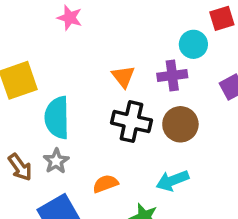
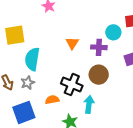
black cross: (131, 122) -> (72, 85), moved
cyan arrow: (172, 181) -> (89, 104), turned 108

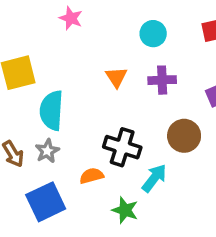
cyan circle: (113, 32) -> (153, 34), moved
brown circle: (99, 75) -> (184, 136), moved
cyan arrow: (89, 104) -> (154, 178), turned 36

